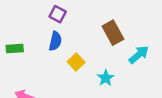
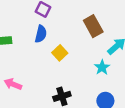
cyan star: (106, 78) -> (102, 67), moved

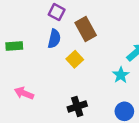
brown rectangle: (93, 26) -> (86, 29), moved

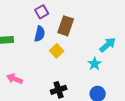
purple square: (57, 12) -> (42, 12), turned 32
brown rectangle: (86, 29) -> (66, 26), turned 48

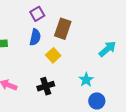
cyan star: (95, 64) -> (86, 80), moved
black cross: (59, 90) -> (46, 86), moved

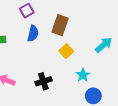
purple square: (37, 14) -> (27, 11), moved
yellow square: (53, 55) -> (66, 51), moved

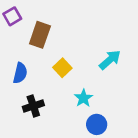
brown rectangle: (60, 25) -> (40, 35), moved
blue semicircle: (33, 33) -> (20, 73), moved

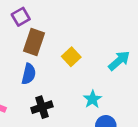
brown rectangle: (40, 35) -> (34, 42), moved
yellow square: (62, 68) -> (71, 57), moved

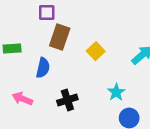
purple square: (21, 17) -> (47, 13), turned 30
blue semicircle: (29, 74) -> (43, 68), moved

